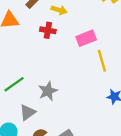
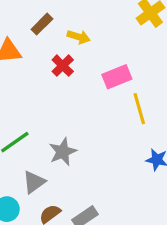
red cross: (48, 30) -> (63, 66), turned 35

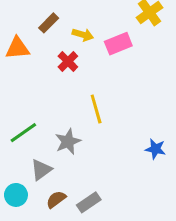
pink rectangle: (117, 77) -> (118, 44), moved
yellow line: (139, 109) -> (96, 109), moved

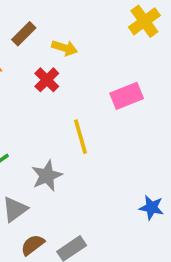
pink rectangle: (118, 44) -> (127, 96), moved
blue star: (155, 149) -> (151, 208), moved

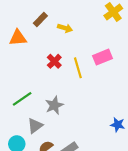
red cross: (47, 80) -> (54, 61), moved
yellow line: (81, 137) -> (78, 68), moved

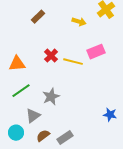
yellow arrow: (65, 28) -> (79, 22), moved
orange triangle: (18, 38) -> (17, 64), moved
yellow line: (78, 68) -> (73, 62), turned -60

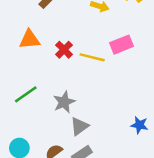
orange triangle: (17, 64) -> (30, 39), moved
gray triangle: (33, 116) -> (79, 126), moved

